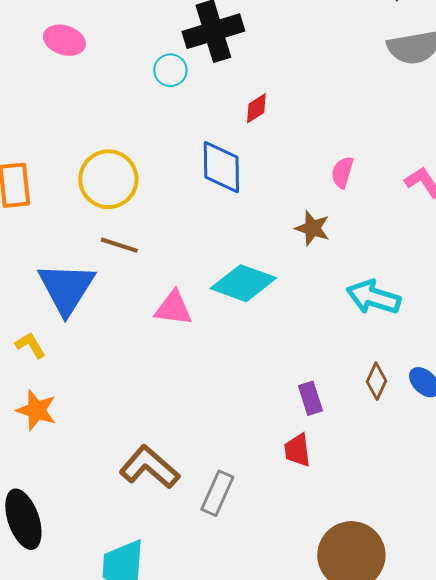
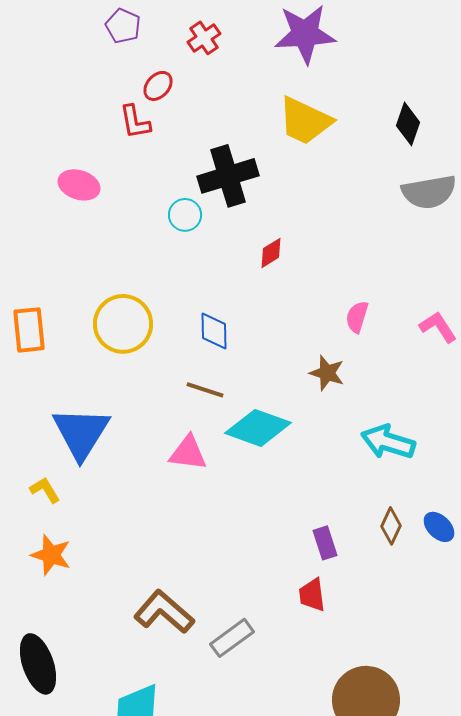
blue diamond: (221, 167) -> (214, 331), moved, size x0.7
brown line: (119, 245) -> (205, 390), moved
gray rectangle: (217, 493) -> (232, 638), turned 30

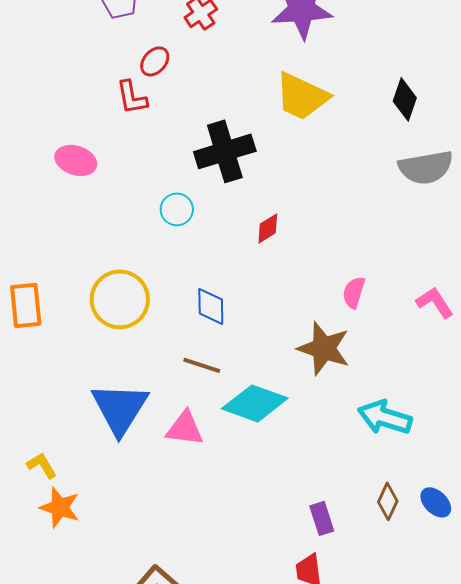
cyan circle: (185, 215) -> (177, 209), moved
brown star: (327, 373) -> (324, 348), size x1.5
blue triangle: (81, 433) -> (120, 408), moved
orange star: (51, 555) -> (60, 507), moved

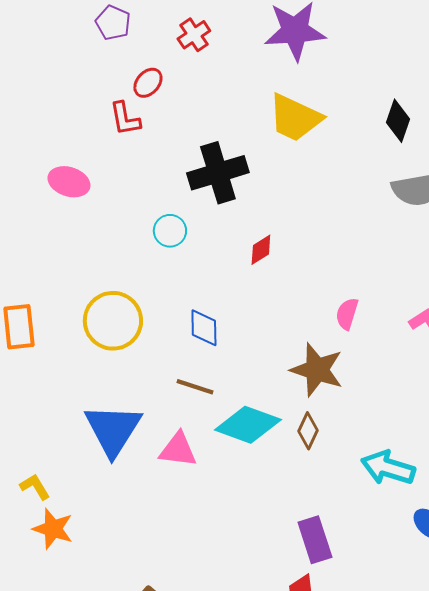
cyan arrow: (385, 417) -> (388, 468), moved
brown diamond: (388, 501) -> (308, 431), moved
purple rectangle: (322, 518) -> (315, 540), size x1.4

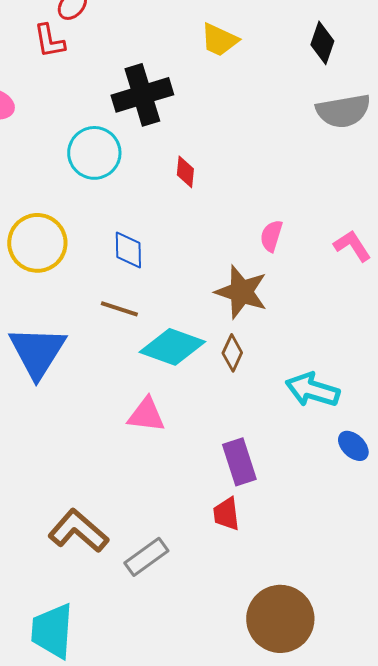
yellow trapezoid: (295, 118) -> (219, 40), size x0.7
cyan circle: (170, 231) -> (94, 153), size x1.6
red diamond: (261, 250) -> (185, 172), turned -52
pink triangle: (178, 450) -> (146, 415), moved

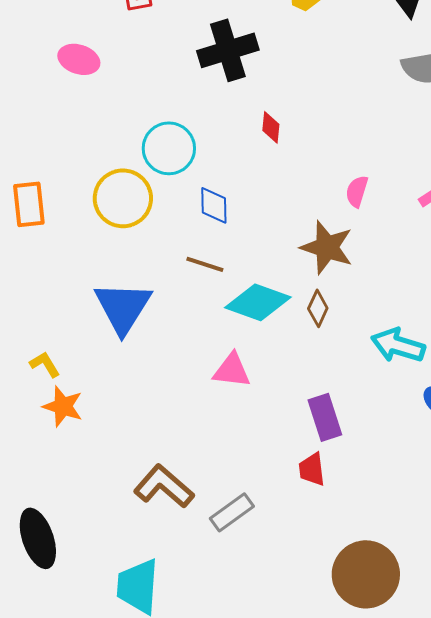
cyan circle: (94, 153) -> (169, 148), moved

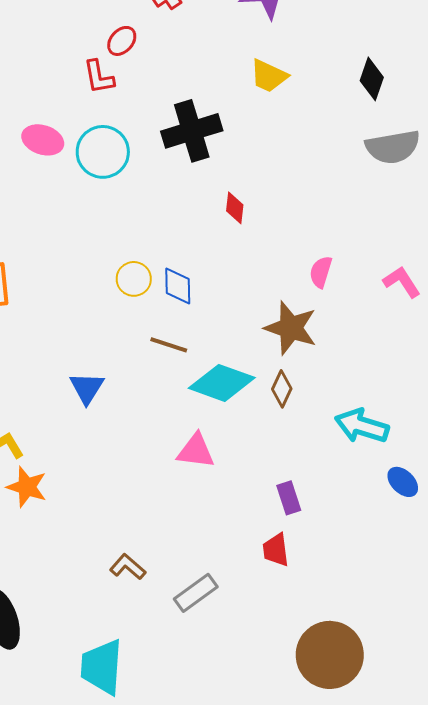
cyan circle: (169, 148) -> (103, 152), moved
yellow circle: (123, 198) -> (134, 279), moved, size x0.6
blue triangle: (123, 307) -> (87, 388), size x0.6
purple rectangle: (325, 417) -> (289, 498), size x0.7
brown L-shape: (164, 486) -> (128, 567), size x0.6

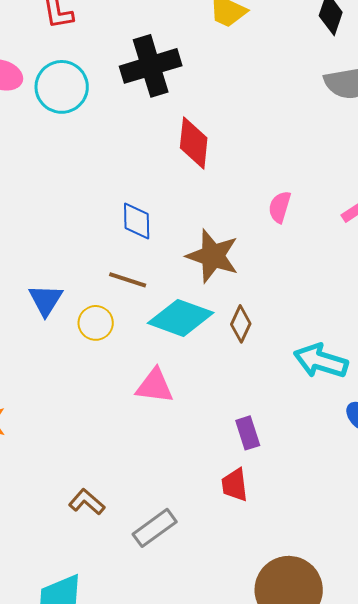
red diamond: (235, 208) -> (194, 143), size x1.6
yellow circle: (134, 279) -> (96, 323), moved
brown star: (291, 328) -> (213, 256), moved
blue triangle: (87, 388) -> (46, 300), moved

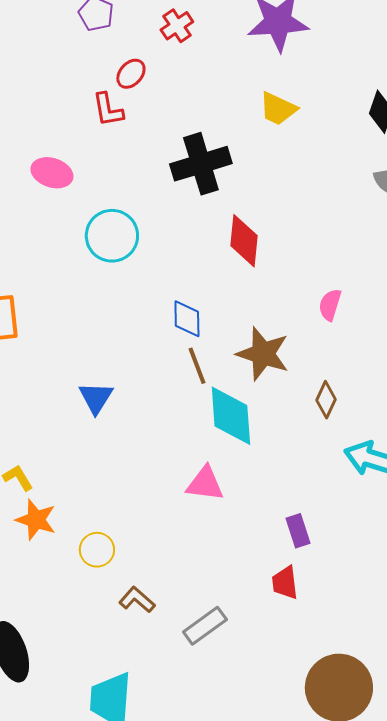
cyan circle: (62, 87) -> (112, 236), moved
brown line: (128, 280) -> (197, 366), moved, turned 51
cyan diamond: (181, 318) -> (231, 416), turned 66
yellow circle: (96, 323) -> (97, 550), moved
brown diamond: (241, 324) -> (326, 400), moved

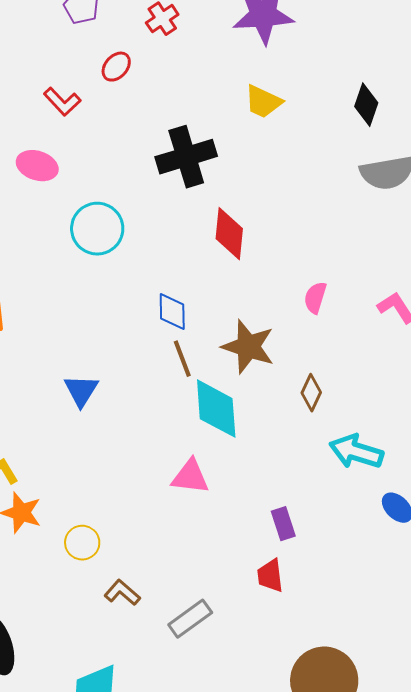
red L-shape: (108, 110) -> (62, 102), moved, turned -33

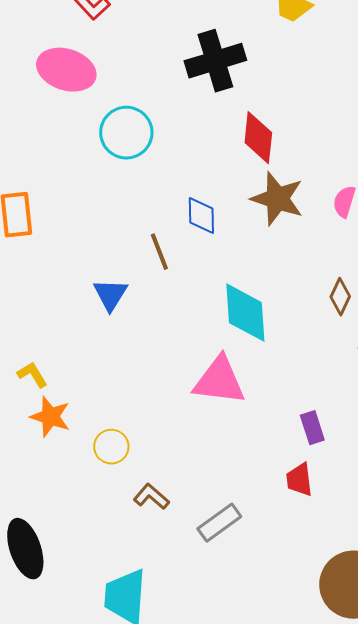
pink ellipse: (37, 166) -> (66, 70), size x1.4
brown star: (248, 347) -> (277, 199), moved
brown line: (182, 359) -> (159, 252), moved
pink triangle: (190, 477) -> (219, 381), size x1.4

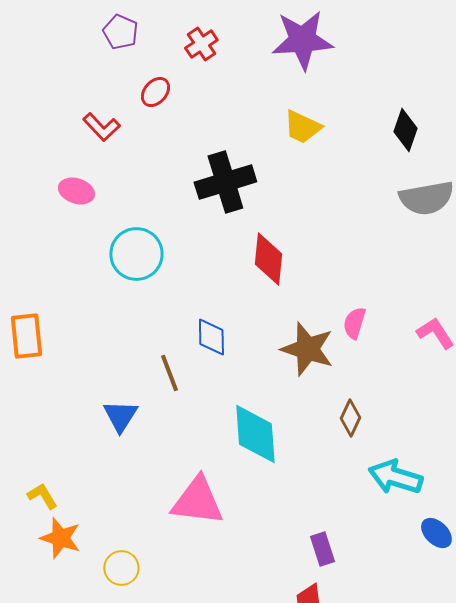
pink ellipse: (66, 70) -> (76, 191), size x0.6
brown star: (277, 199) -> (307, 349), moved
pink triangle: (219, 381) -> (197, 501), moved

